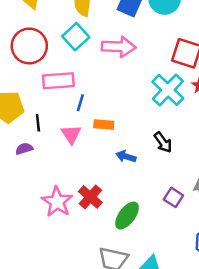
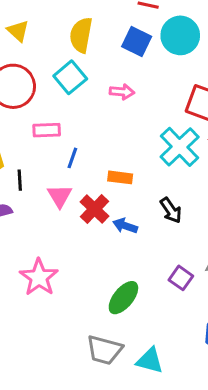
pink arrow: (119, 47) -> (122, 92), size x0.6
pink rectangle: (58, 81) -> (47, 130), size x0.7
orange rectangle: (104, 124) -> (120, 177), moved
red cross: (90, 197) -> (94, 209), moved

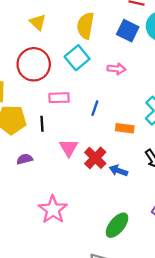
blue line: (72, 158) -> (95, 108), moved
orange rectangle: (120, 177) -> (125, 128), moved
black line: (20, 180) -> (42, 124), moved

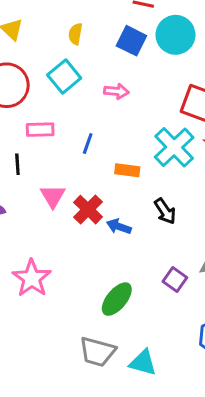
yellow semicircle: (85, 26) -> (75, 34), size x0.6

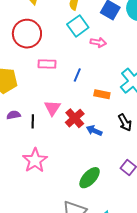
cyan square: (64, 77) -> (78, 26), moved
black line: (17, 164) -> (33, 121), moved

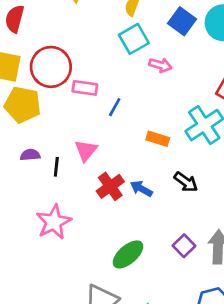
red circle: (27, 34) -> (51, 67), moved
blue line: (77, 75) -> (115, 107), moved
red cross: (75, 118) -> (110, 186), moved
black arrow: (125, 123) -> (186, 182), turned -30

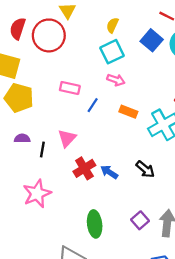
pink arrow: (160, 65) -> (116, 80), moved
red circle: (51, 67) -> (49, 35), moved
orange rectangle: (158, 139) -> (128, 112), moved
green ellipse: (128, 254) -> (95, 224), turned -60

